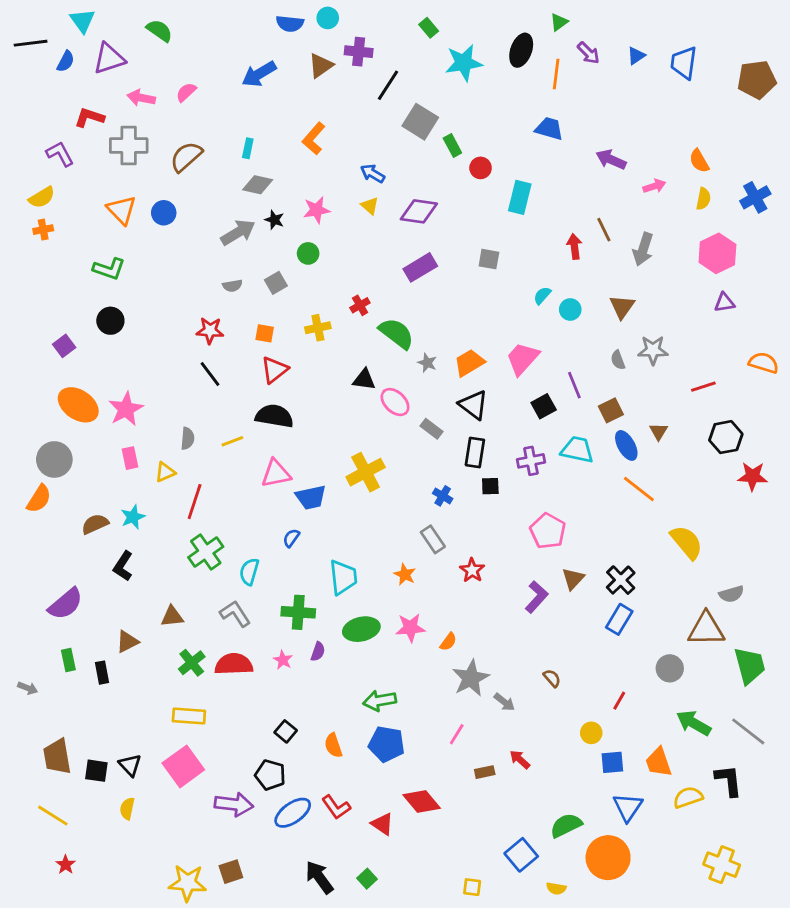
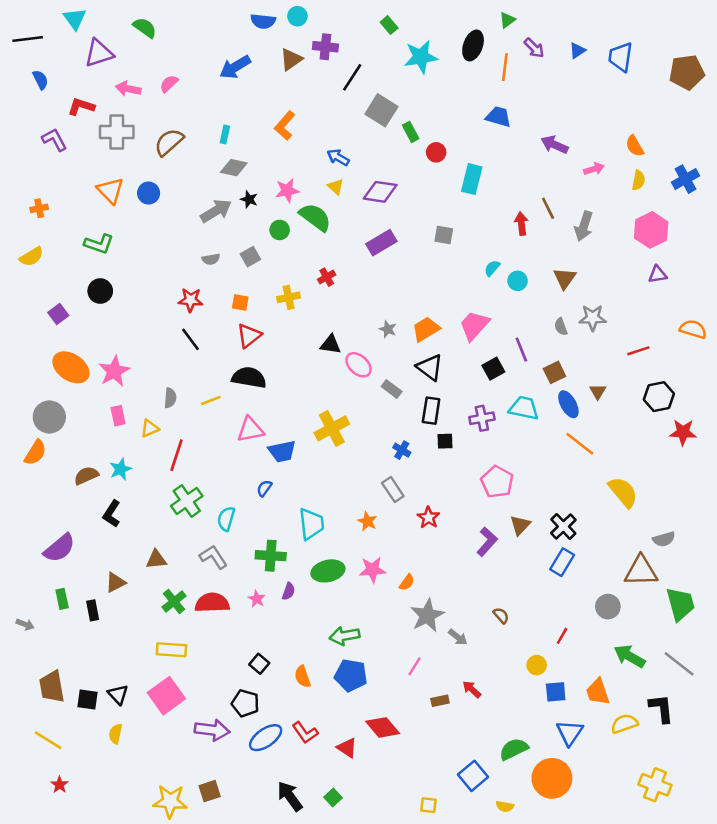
blue semicircle: (66, 61) -> (40, 80), moved, turned -54
yellow semicircle: (42, 197) -> (31, 257), moved
green semicircle: (396, 333) -> (315, 217), moved

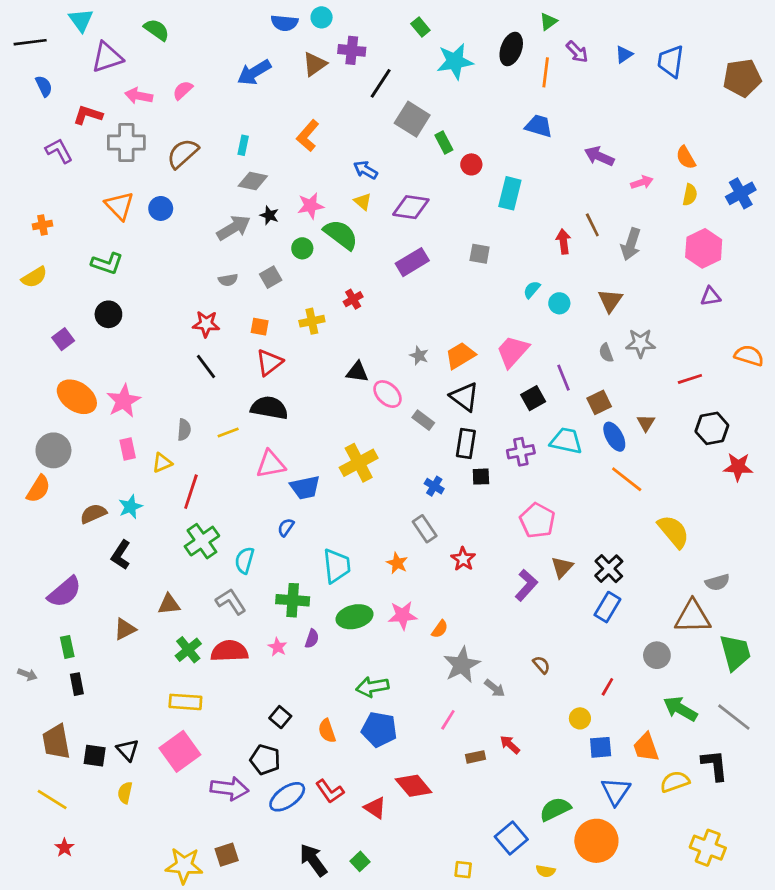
black rectangle: (93, 610) -> (77, 684), moved

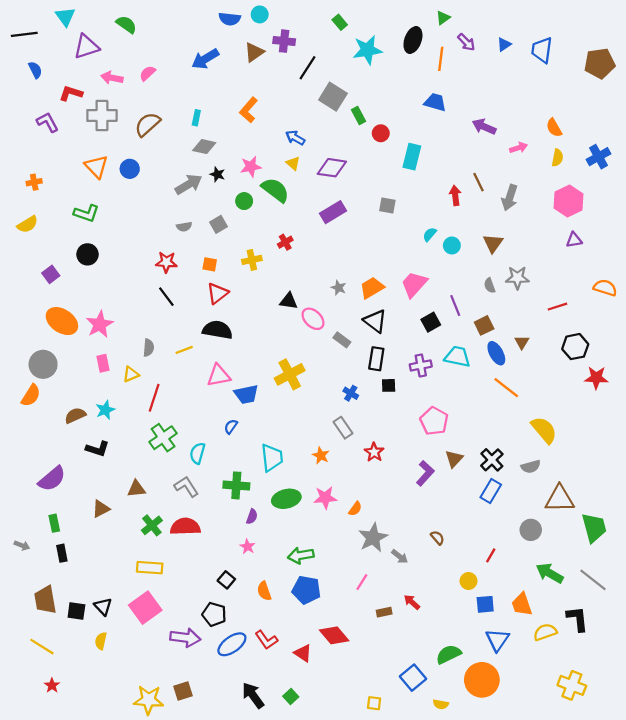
black L-shape: (121, 555) -> (97, 449), turned -105
gray semicircle: (717, 582) -> (531, 467), moved
pink star: (278, 647) -> (247, 547), moved

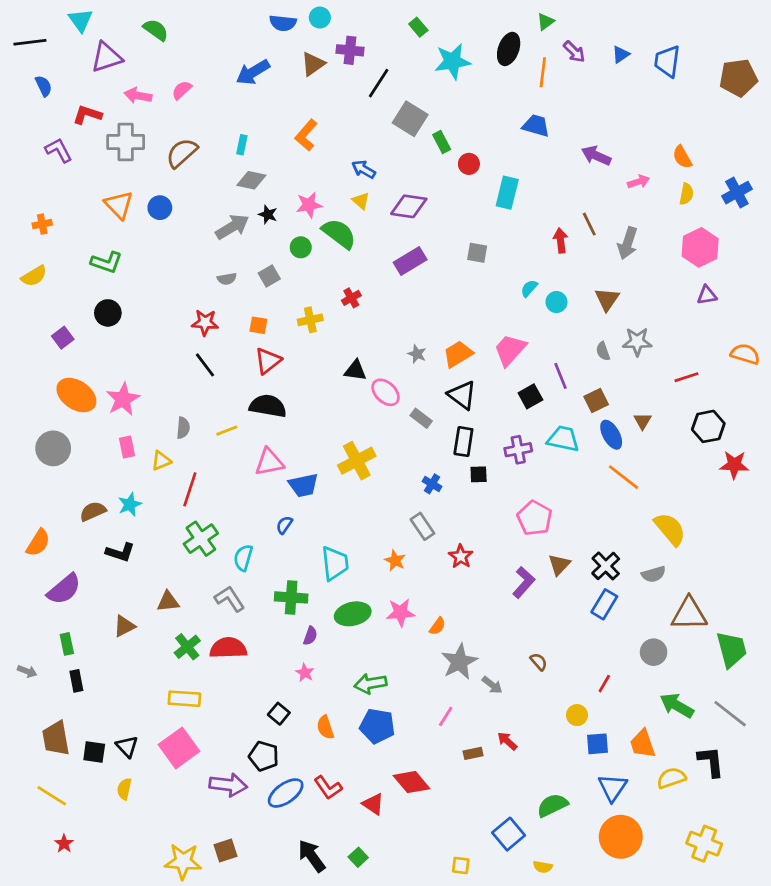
orange semicircle: (31, 395) -> (38, 543), moved
orange circle: (482, 680) -> (621, 837), moved

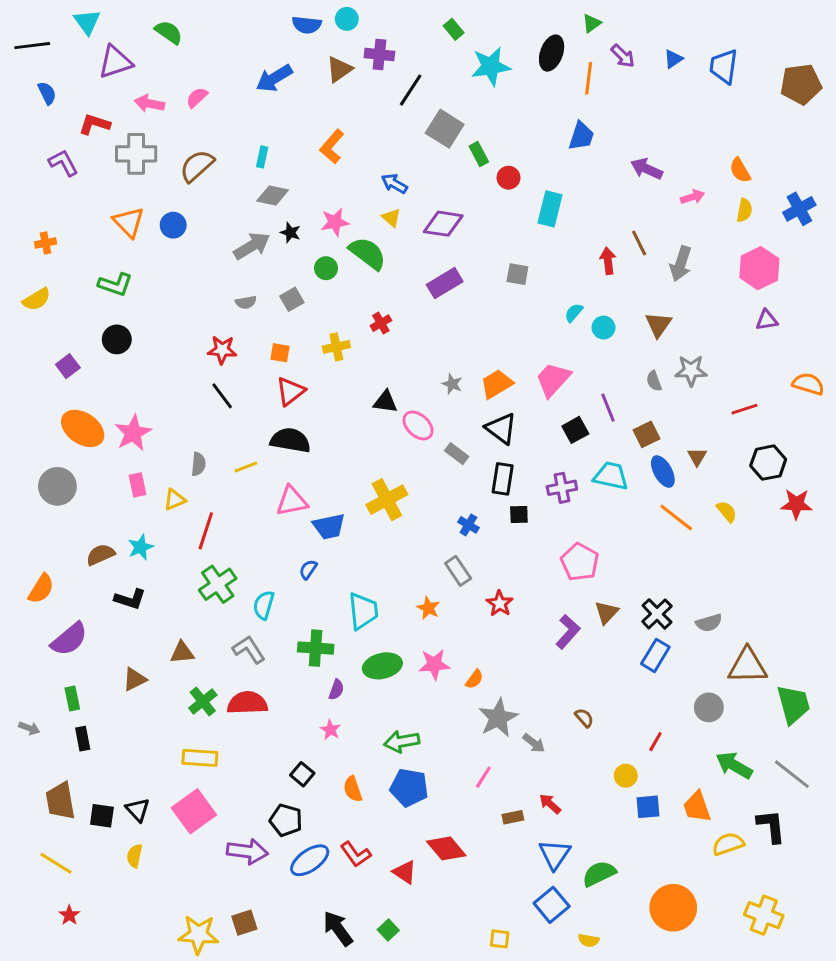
blue trapezoid: (536, 126) -> (581, 136), turned 92
yellow semicircle: (670, 529) -> (727, 512), moved, size x0.6
blue triangle: (613, 788) -> (555, 854), moved

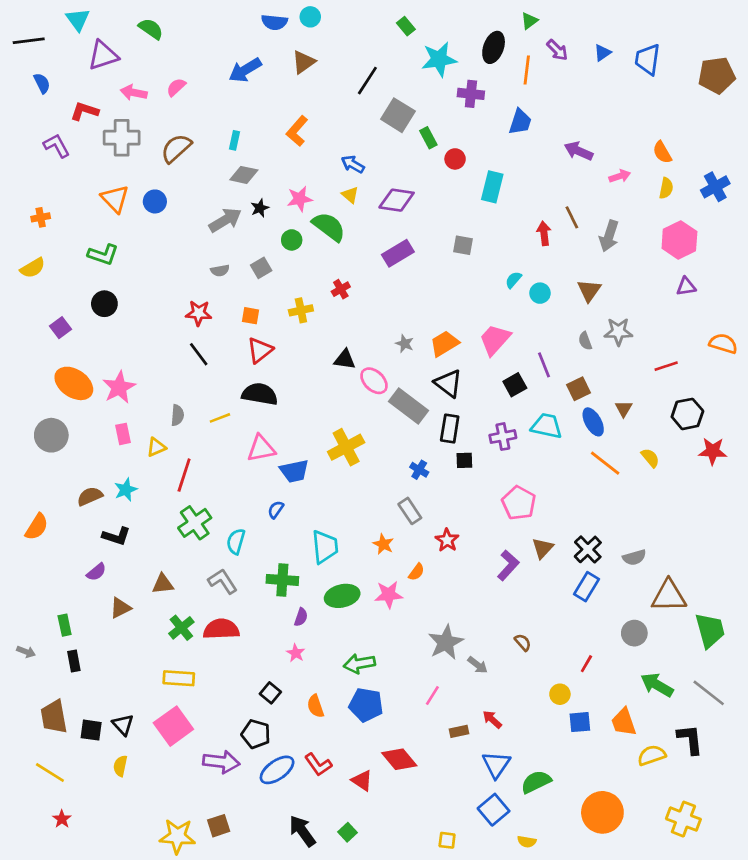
purple cross: (379, 55) -> (471, 94), moved
black star: (290, 233) -> (260, 208), turned 30
gray rectangle: (457, 454) -> (409, 406), size x1.8
purple semicircle: (69, 639) -> (96, 572), moved, size x0.6
orange semicircle: (474, 679) -> (416, 572), moved

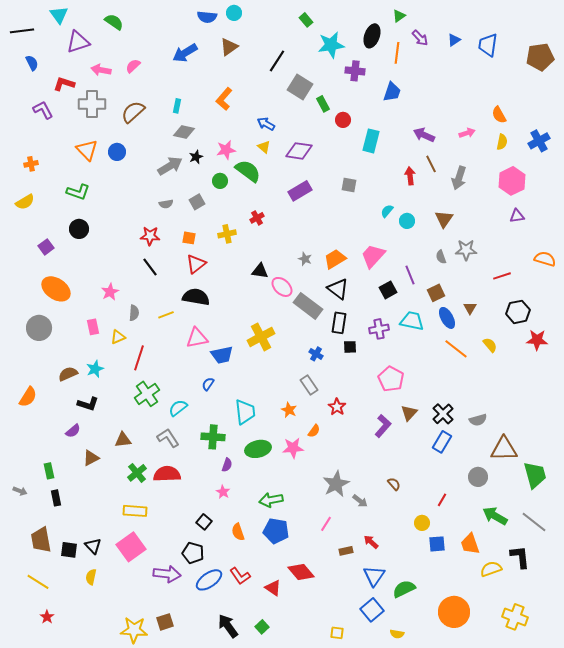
purple arrow: (579, 151) -> (424, 135), moved
pink star: (119, 387) -> (110, 292), moved, size x0.7
cyan semicircle: (236, 541) -> (178, 408), turned 36

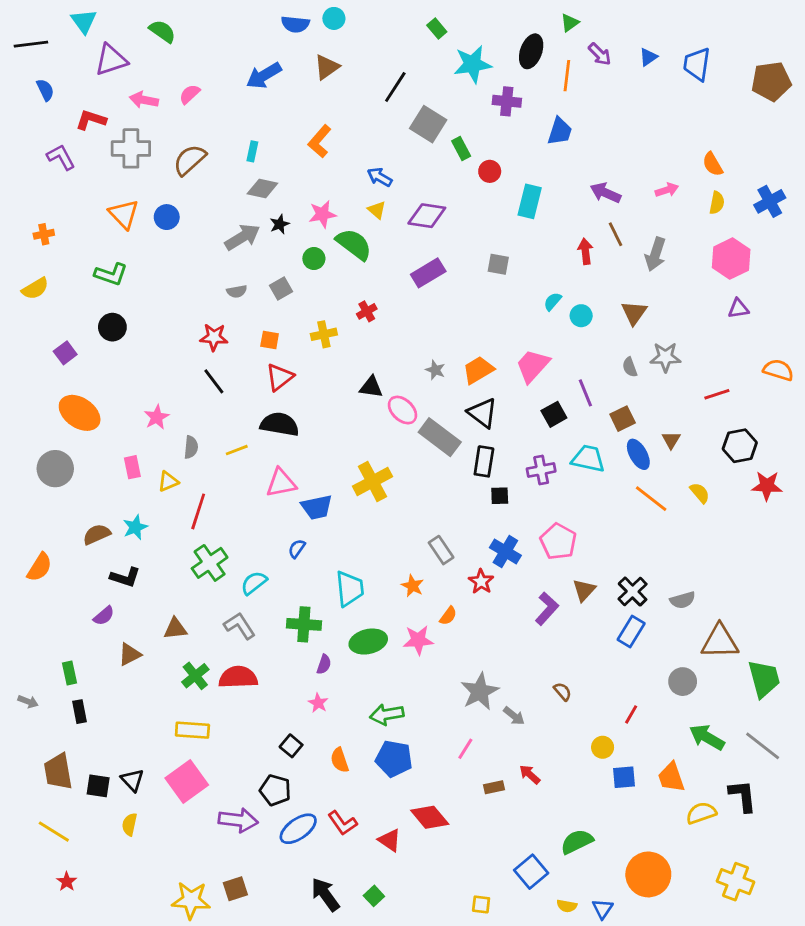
blue cross: (316, 354) -> (505, 551), moved, size x1.5
blue triangle: (374, 576) -> (603, 909), moved, size x0.7

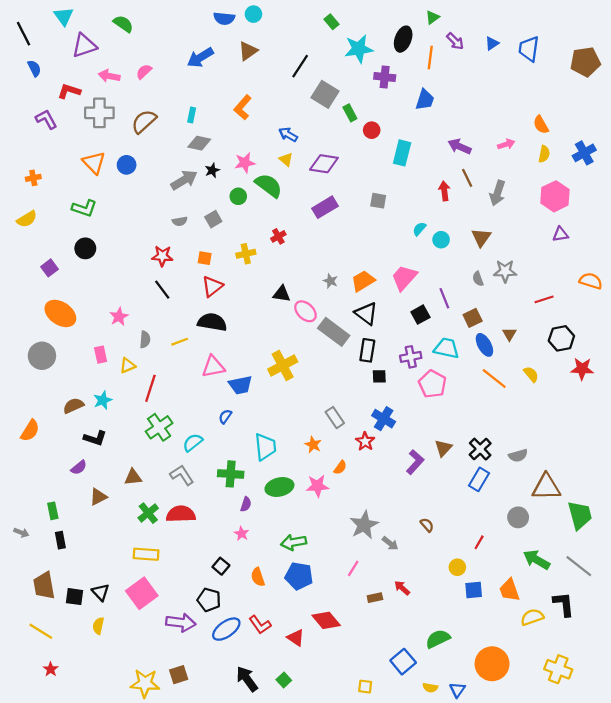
black line: (31, 44) -> (24, 34), turned 70
pink pentagon: (558, 541) -> (432, 384), moved

